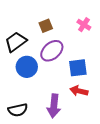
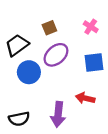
blue square: (78, 68) -> (94, 62), moved

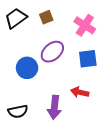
pink cross: (91, 27) -> (85, 25), size x1.5
brown square: (49, 28) -> (46, 17), moved
black trapezoid: (17, 45) -> (16, 18), moved

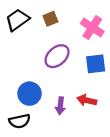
blue circle: (27, 68) -> (29, 94), moved
purple arrow: (54, 107) -> (60, 106), moved, size x0.7

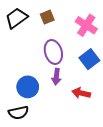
purple ellipse: (57, 56) -> (53, 52), turned -65
blue square: (96, 64) -> (89, 59), turned -30
purple arrow: (60, 106) -> (56, 77), moved

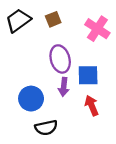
blue square: (89, 59) -> (88, 75), moved, turned 36
red arrow: (81, 93) -> (92, 106), turned 54
black semicircle: (18, 113) -> (46, 128), moved

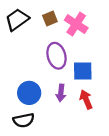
pink cross: (97, 29) -> (76, 24), moved
purple arrow: (64, 87) -> (61, 93), moved
black semicircle: (46, 128) -> (24, 120), moved

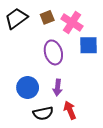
blue square: (83, 71) -> (88, 45), moved
red arrow: (86, 99) -> (70, 110), moved
black semicircle: (24, 120) -> (43, 113), moved

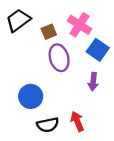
brown square: (47, 17) -> (49, 32), moved
blue square: (88, 45) -> (98, 50), turned 36
purple arrow: (58, 88) -> (93, 82), moved

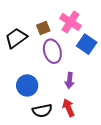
black trapezoid: (18, 20) -> (16, 38), moved
purple arrow: (93, 82) -> (69, 80), moved

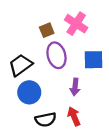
black trapezoid: (16, 38) -> (21, 65), moved
blue square: (87, 44) -> (94, 60), moved, turned -36

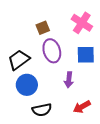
pink cross: (76, 24) -> (82, 23), moved
red arrow: (74, 116) -> (82, 107), moved, turned -96

